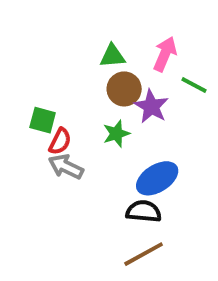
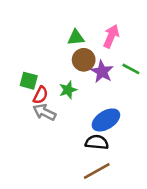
green line: (194, 85) -> (131, 69), moved
green star: (116, 134) -> (68, 90), moved

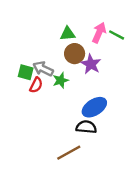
green line: (131, 69) -> (117, 35), moved
gray arrow: (44, 112) -> (43, 69), moved
brown line: (97, 171) -> (69, 153), moved

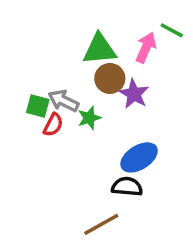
green triangle: (68, 34) -> (100, 49), size x1.5
green line: (117, 35) -> (172, 30), moved

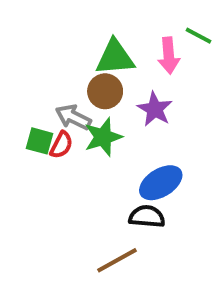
pink arrow: (146, 48) -> (169, 55), turned 152
brown circle: (110, 78) -> (105, 91), moved
green square: (38, 106) -> (40, 141), moved
green star: (89, 118) -> (103, 137), size x1.4

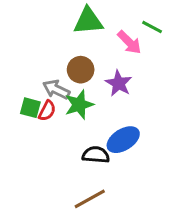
pink arrow: (169, 55) -> (129, 42), turned -40
green triangle: (115, 57) -> (88, 21), moved
black semicircle: (147, 216) -> (96, 155), moved

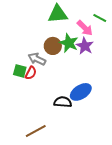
purple star: (119, 83) -> (85, 46), moved
green star: (79, 105) -> (69, 43), moved, turned -30
brown line: (90, 199) -> (36, 131), moved

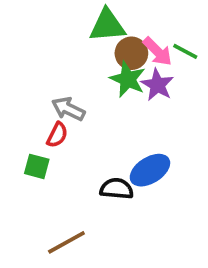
green line: (100, 18) -> (185, 51), moved
brown circle: (53, 46) -> (131, 53), moved
green square: (20, 71) -> (37, 166), moved

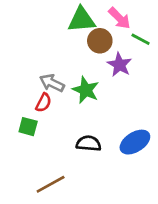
pink arrow: (157, 51) -> (119, 18), moved
green star: (128, 79) -> (86, 90), moved
blue ellipse: (150, 170) -> (135, 142), moved

